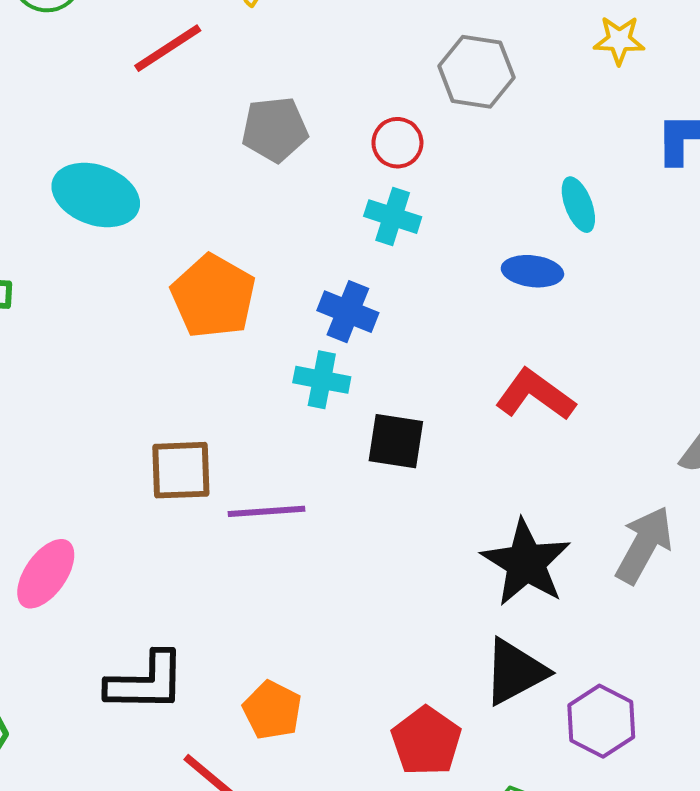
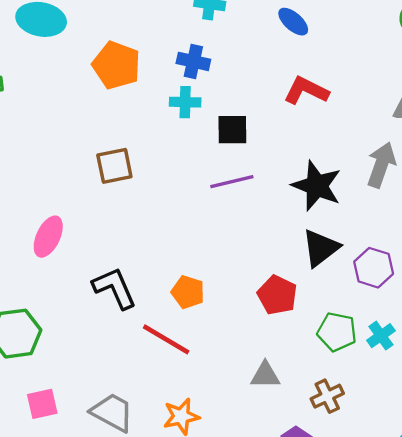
blue ellipse: (532, 271) -> (293, 22), turned 44
purple line: (267, 511) -> (232, 182), moved
black L-shape: (146, 682) -> (114, 288), turned -105

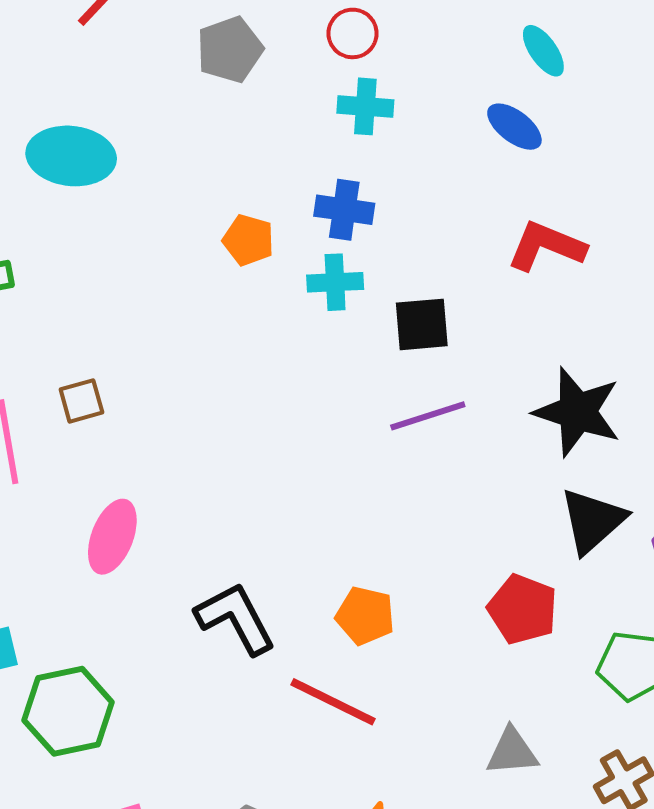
orange pentagon: (116, 65) -> (248, 240), moved, size x0.6
brown square: (114, 166) -> (81, 401), moved, size x0.7

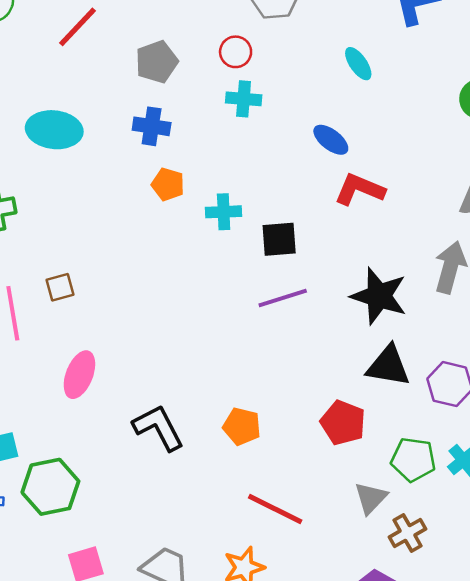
blue ellipse: (514, 127) -> (331, 140), moved
blue cross: (344, 210) -> (152, 126), moved
black triangle: (593, 521) -> (388, 366), turned 51
red line: (333, 702) -> (275, 509), moved
gray triangle: (512, 752) -> (371, 498), moved, turned -42

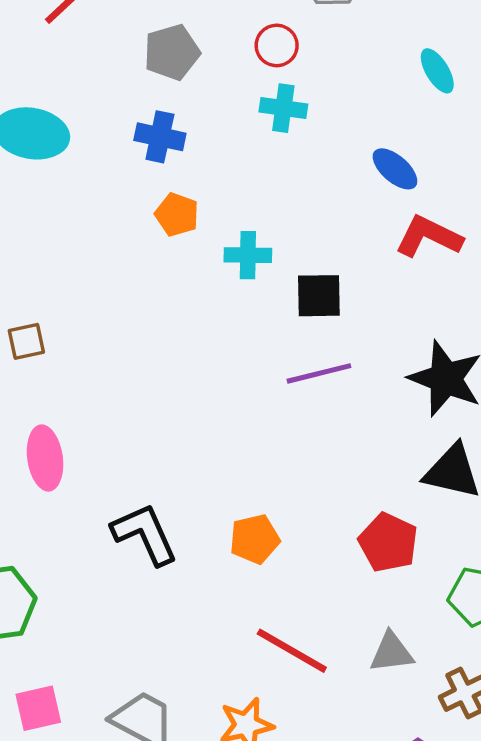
pink ellipse: (79, 375) -> (45, 458), turned -33
orange pentagon: (242, 426) -> (255, 539), turned -30
gray triangle: (371, 498) -> (392, 652), moved, turned 36

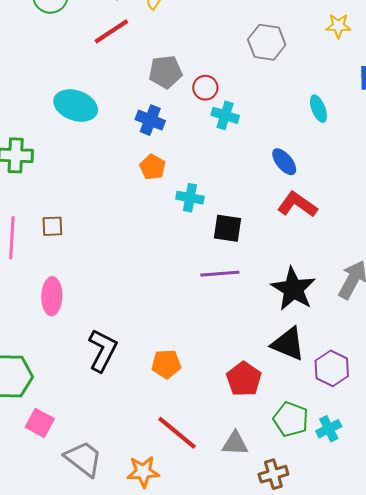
red circle: (277, 45) -> (205, 88), moved
black L-shape: (145, 534) -> (103, 350), turned 42
pink square: (38, 708) -> (40, 423), moved, turned 32

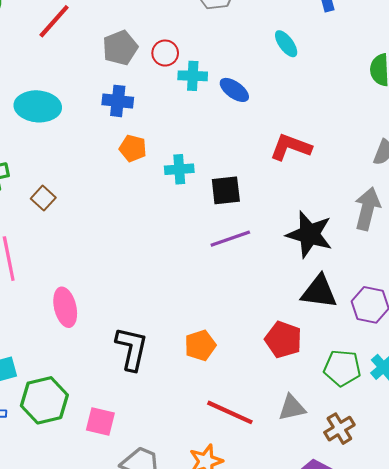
blue ellipse: (284, 162) -> (234, 90), moved
brown square: (52, 226) -> (43, 198), moved, turned -30
pink square: (40, 423) -> (100, 422), moved

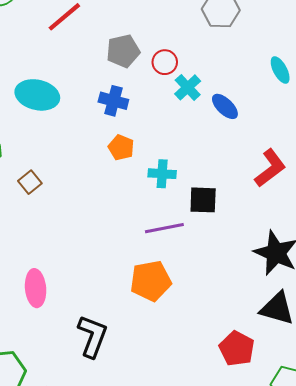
cyan cross: (193, 76) -> (188, 87), turned 36
red L-shape: (291, 147) -> (270, 168), turned 114
purple line: (230, 239) -> (164, 228), moved
orange pentagon: (200, 345) -> (151, 281), moved, size x1.4

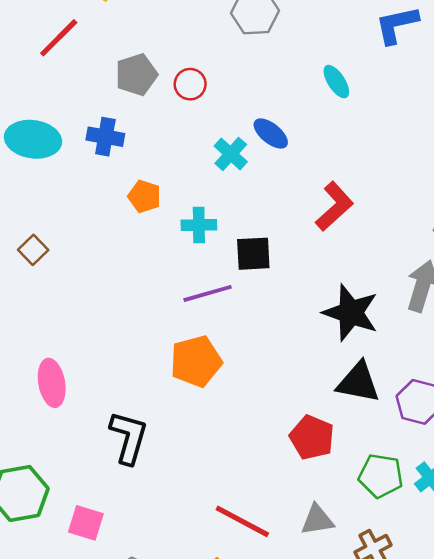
cyan cross: (188, 87) -> (231, 154), moved
blue cross: (113, 101) -> (105, 137), moved

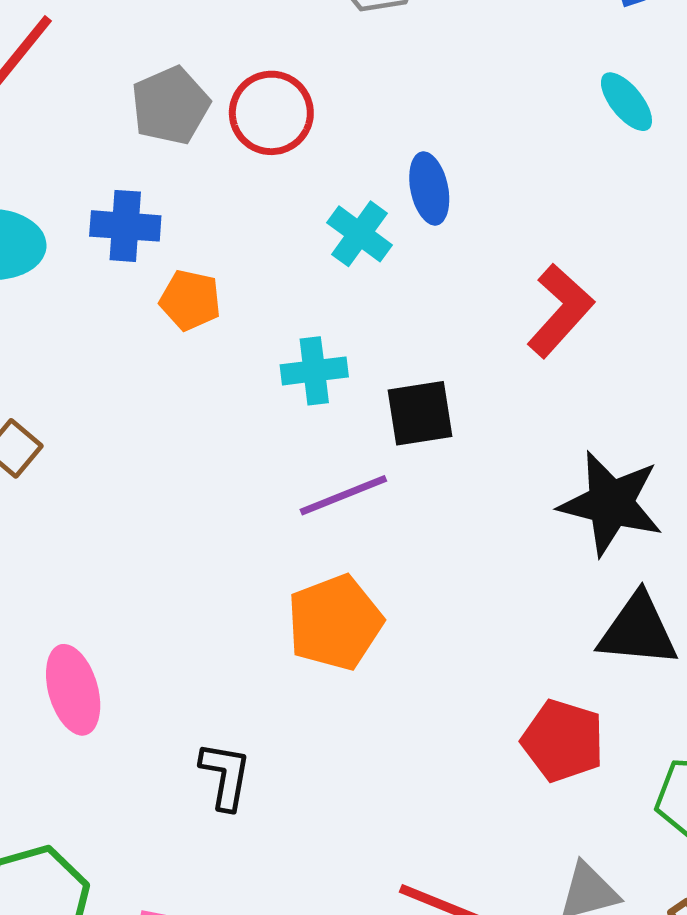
cyan ellipse: (336, 82) -> (626, 102), moved
red circle: (190, 84) -> (271, 113), size x1.4
blue ellipse: (271, 133) -> (429, 188), turned 45
orange pentagon: (144, 196) -> (190, 300), moved
black L-shape: (129, 437) -> (225, 776), size x0.7

